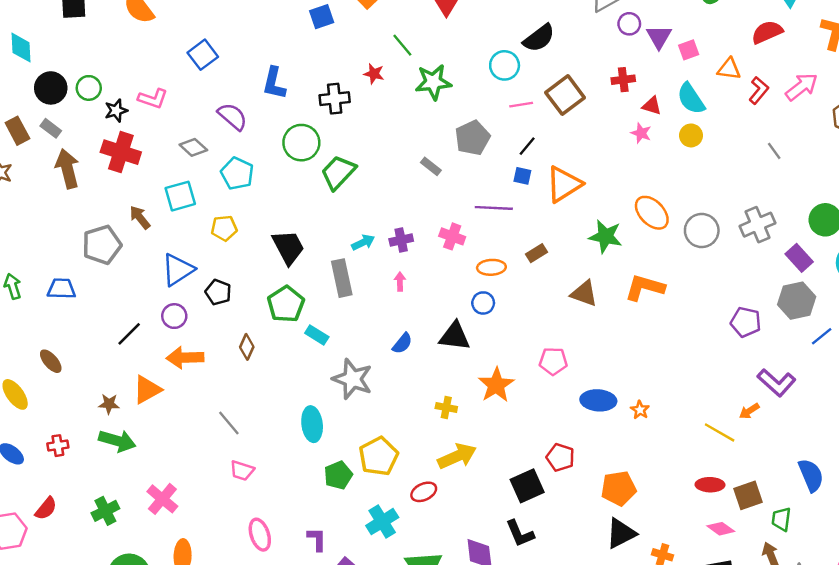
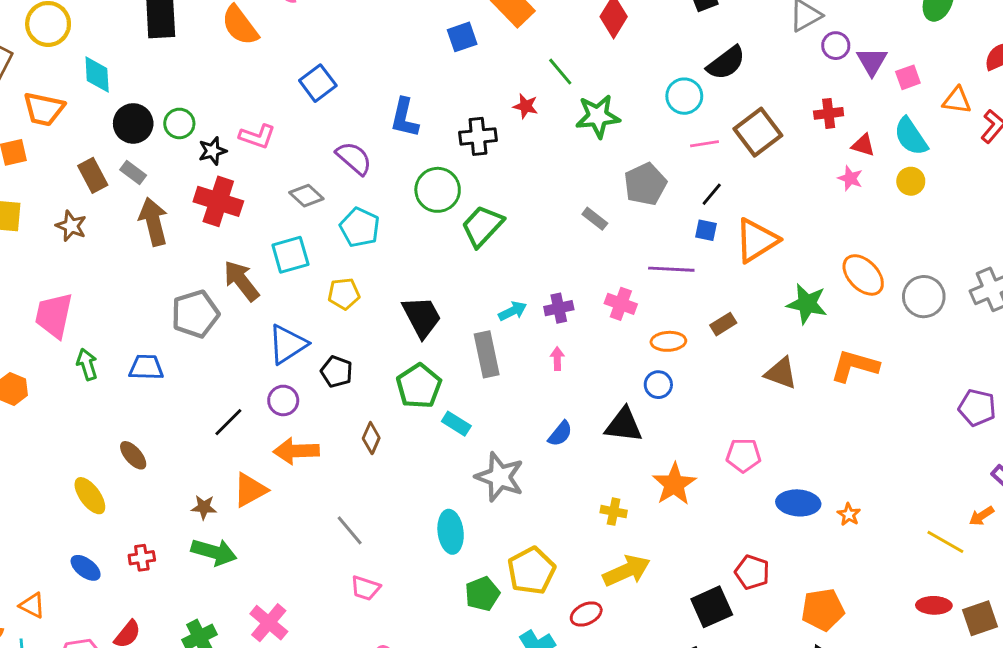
brown arrow: (140, 217) -> (241, 281), size x1.4

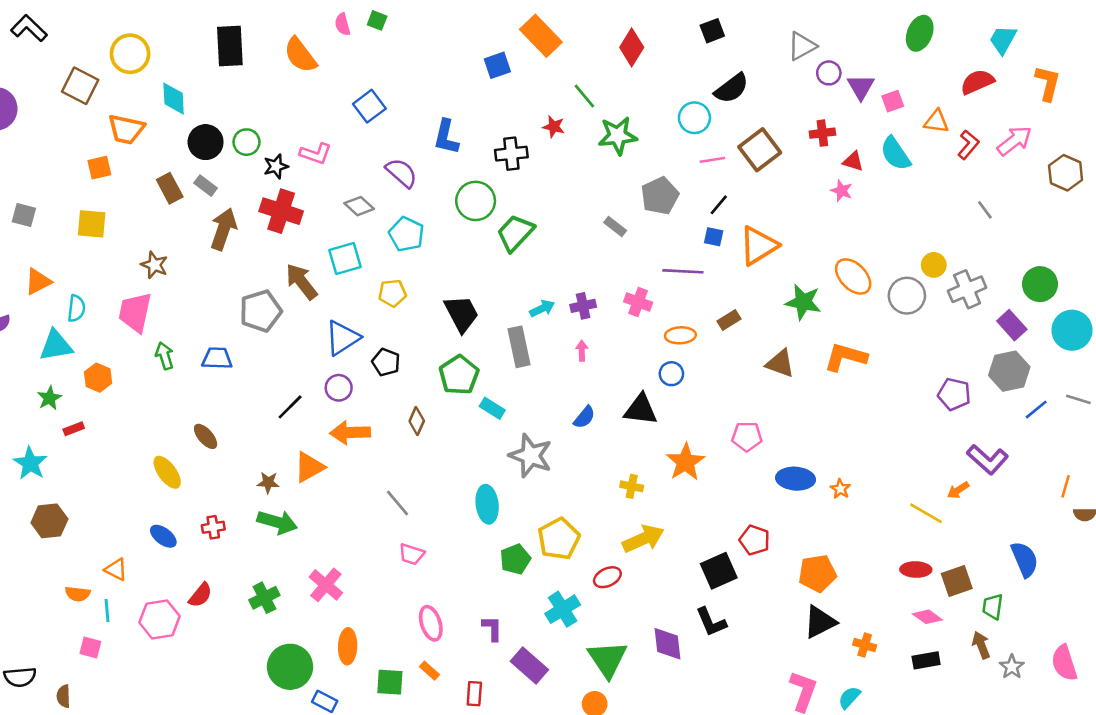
yellow circle: (911, 181) -> (934, 265), moved
brown arrow: (153, 222) -> (223, 229), turned 33
brown star: (71, 226) -> (154, 265), moved

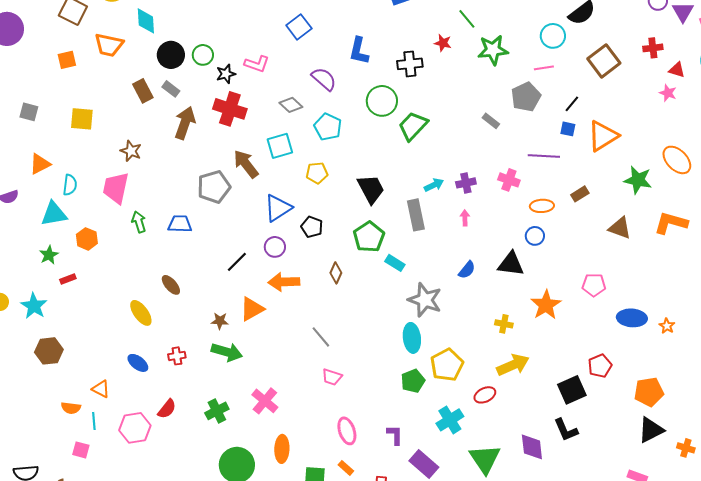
pink line: (712, 160) -> (544, 68), moved
orange square: (99, 168) -> (67, 60), moved
cyan ellipse: (487, 504) -> (412, 338), moved
red pentagon: (755, 540) -> (600, 366), turned 30

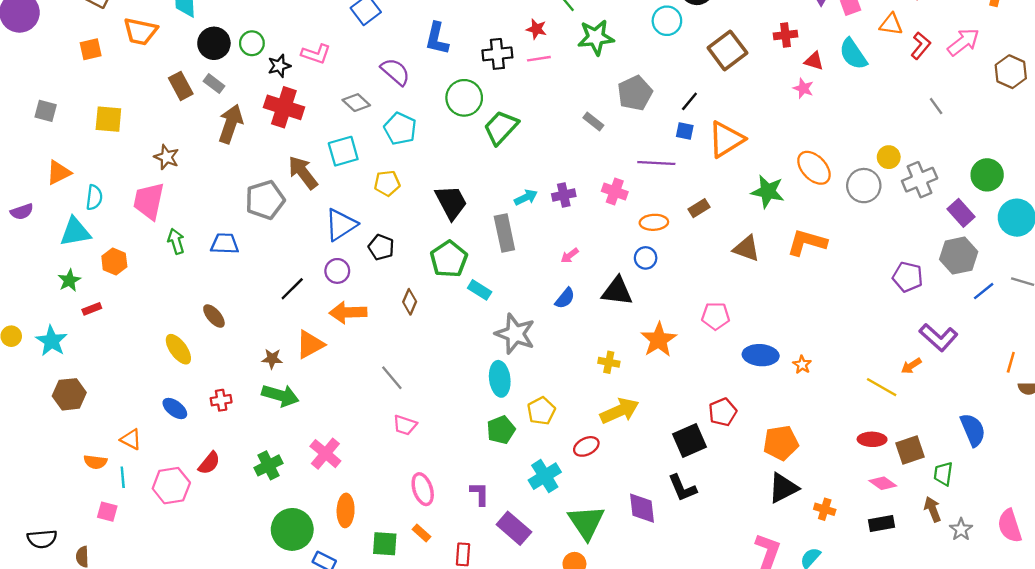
pink line: (544, 68) -> (539, 59), moved
pink arrow: (465, 218) -> (570, 256), moved, turned -126
yellow pentagon: (447, 365) -> (541, 411), size x0.7

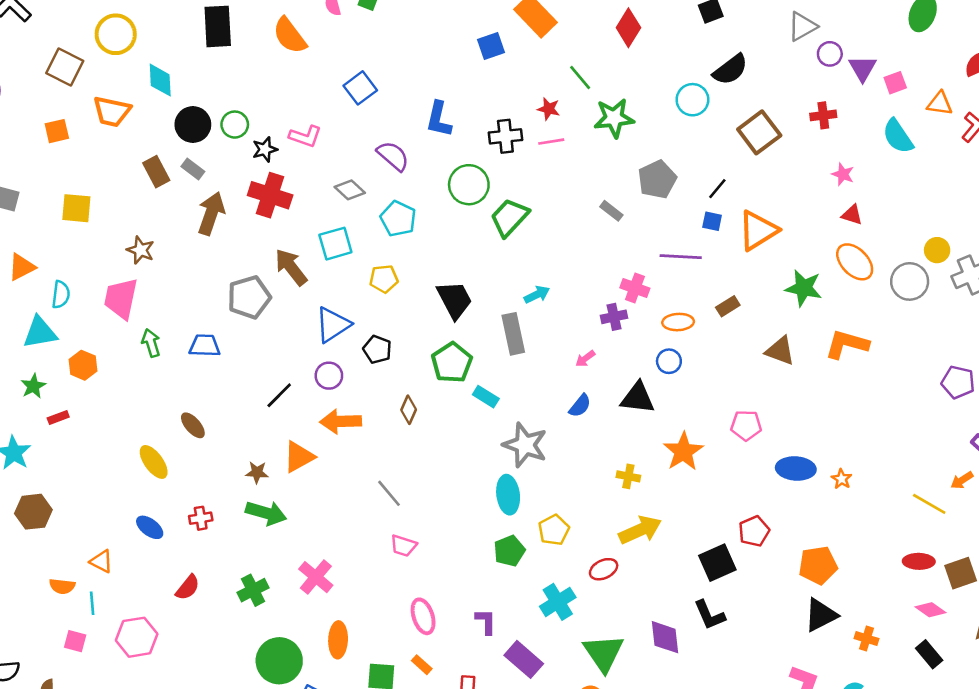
red triangle: (814, 61) -> (852, 215), moved
purple cross: (564, 195) -> (614, 317), moved
pink hexagon: (171, 486) -> (137, 637), moved
black rectangle: (882, 524) -> (929, 654), turned 60

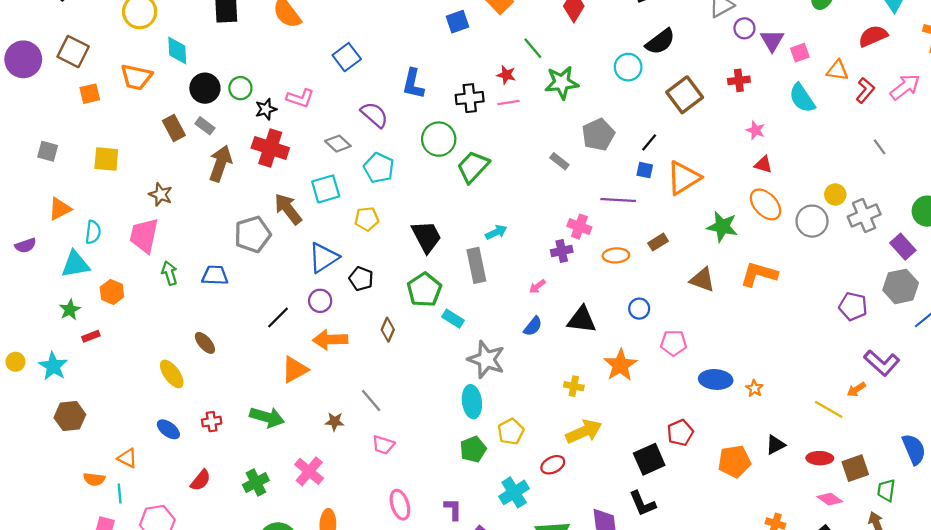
brown square: (65, 67) -> (73, 52), moved
blue circle: (669, 361) -> (639, 309), moved
brown star: (257, 472) -> (335, 422), moved
black triangle: (821, 615) -> (775, 445), moved, size x0.7

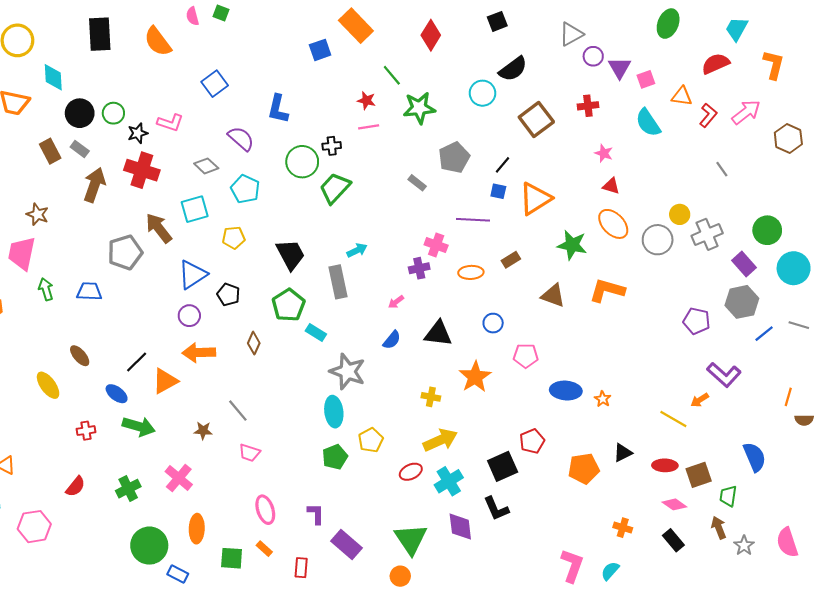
black cross: (470, 98) -> (332, 146), moved, size x0.7
black line: (278, 317) -> (137, 362), moved
blue ellipse: (168, 429) -> (117, 394), moved
cyan cross: (514, 492) -> (449, 481), moved

